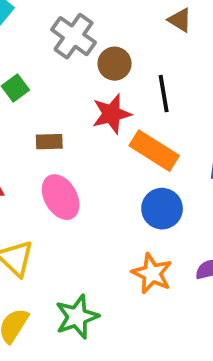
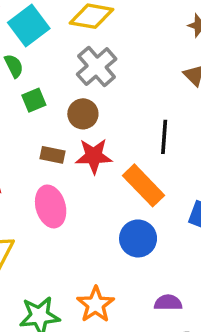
brown circle: (115, 64) -> (83, 114), moved
red star: (112, 114) -> (94, 156), moved
orange star: (152, 273) -> (95, 304), moved

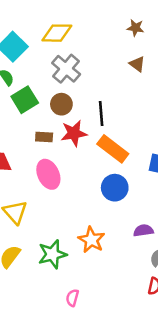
green square: (34, 100) -> (25, 100), size x1.5
black line: (164, 137) -> (101, 113), moved

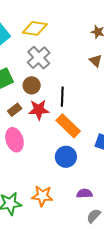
brown rectangle: (44, 137) -> (15, 110), turned -48
orange star: (91, 240) -> (42, 196), turned -30

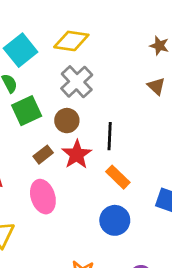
red star: (39, 110) -> (77, 154), turned -30
orange rectangle: (68, 126) -> (118, 177), size x0.7

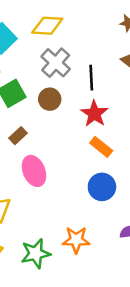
black line: (110, 136) -> (91, 78), moved
red star: (77, 154) -> (94, 114), moved
brown rectangle: (43, 155) -> (18, 136), moved

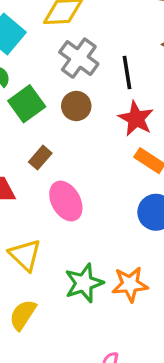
green star: (36, 254) -> (84, 283), moved

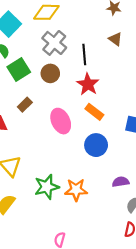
pink ellipse: (66, 201) -> (61, 121), moved

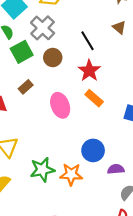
gray cross: (54, 43) -> (43, 28), moved
black line: (84, 54) -> (88, 41), turned -30
blue circle: (96, 145) -> (93, 150), moved

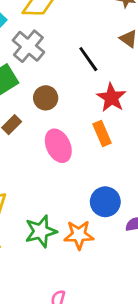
brown circle: (53, 58) -> (46, 98), moved
red star: (89, 71) -> (111, 98), moved
orange rectangle: (94, 98) -> (102, 133), turned 30

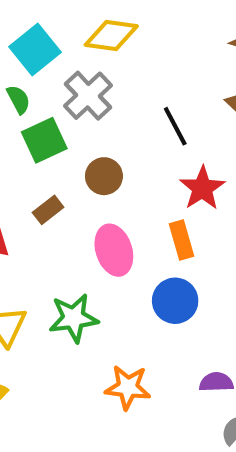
blue circle: (105, 202) -> (175, 301), moved
green star: (41, 231) -> (74, 318), moved

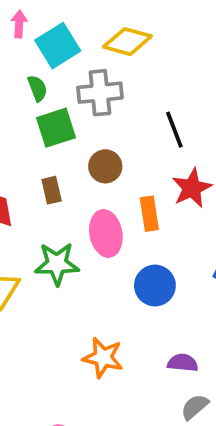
gray cross: (88, 96) -> (100, 93), turned 30
brown rectangle: (48, 210) -> (52, 190), turned -72
orange rectangle: (182, 240) -> (149, 214), moved
green star: (74, 318) -> (57, 264), moved

